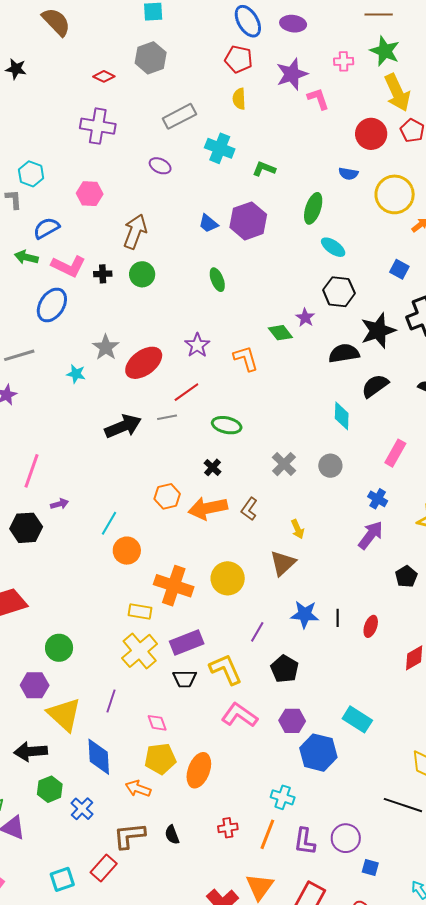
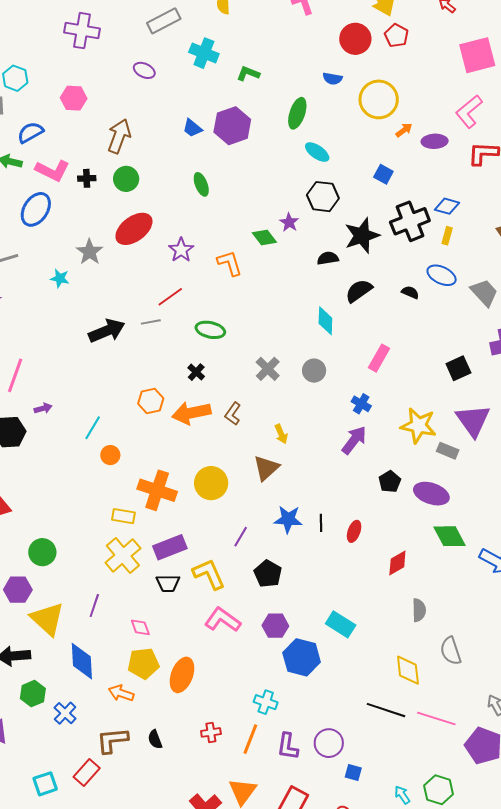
black semicircle: (344, 353) -> (328, 258), size x0.7
red ellipse: (144, 363) -> (134, 229), moved
orange circle: (127, 551) -> (110, 455), size x0.7

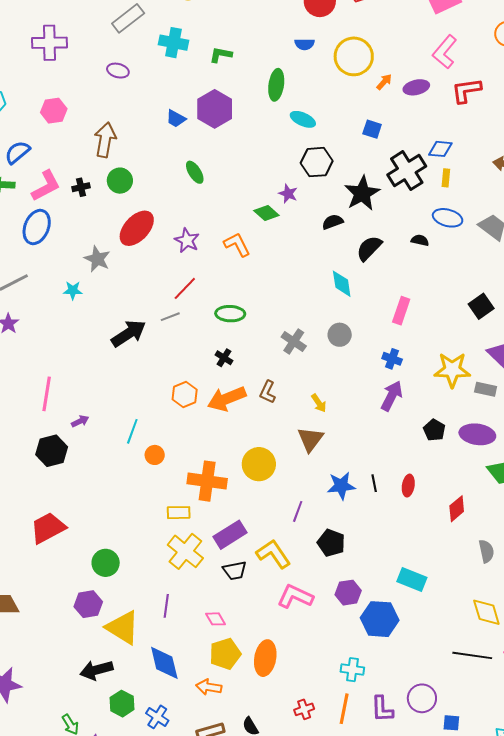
pink L-shape: (52, 171) -> (46, 186), turned -44

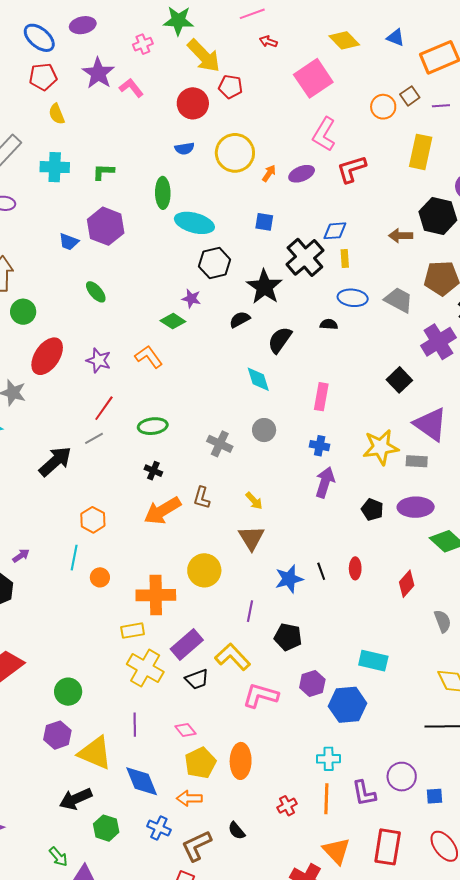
cyan ellipse: (303, 119) -> (194, 223), size x1.5
orange hexagon: (185, 394) -> (93, 520), moved
blue cross: (157, 717) -> (159, 828), moved

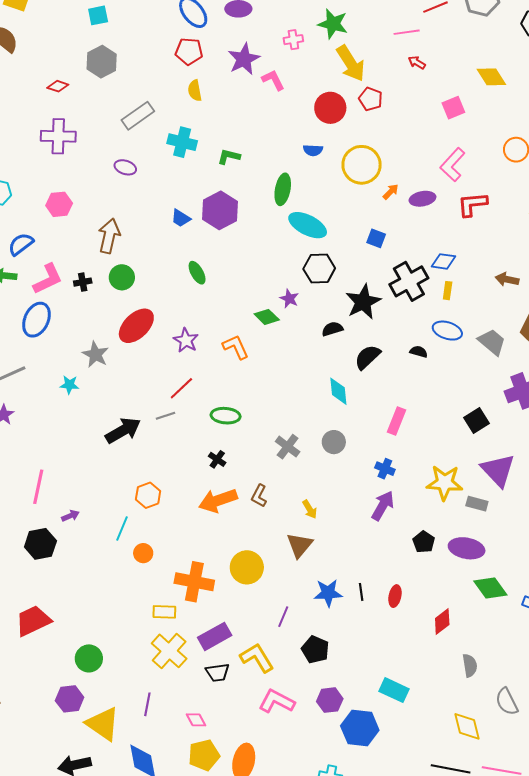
pink square: (313, 78) -> (453, 108), size x0.6

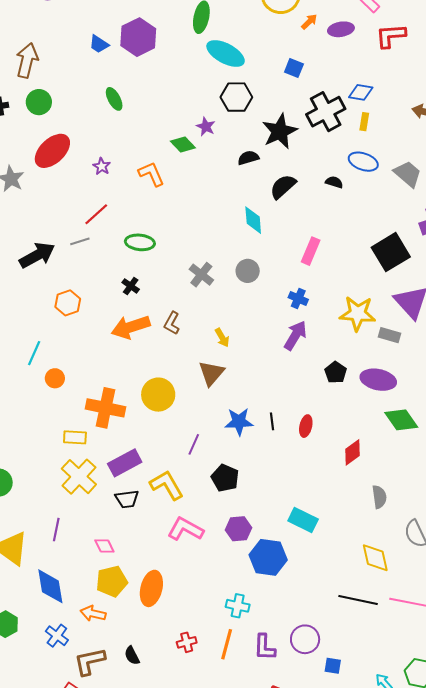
purple star: (186, 340) -> (102, 166), size x0.7
black square: (477, 421) -> (391, 252), size x1.5
orange hexagon: (148, 495) -> (68, 303), moved

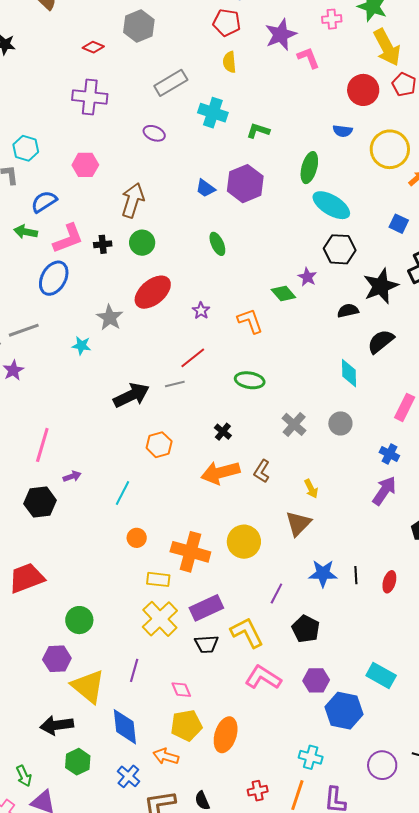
green ellipse: (140, 242) -> (250, 380), moved
orange circle: (55, 378) -> (137, 538), moved
purple circle: (305, 639) -> (382, 765), moved

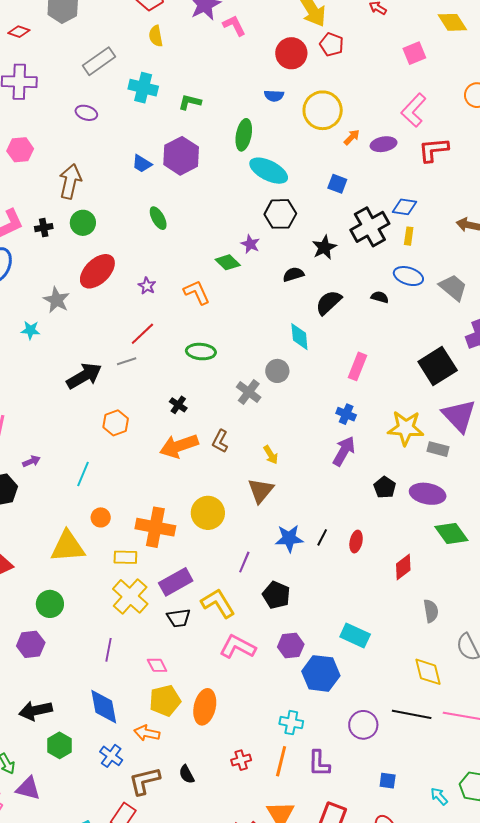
black star: (381, 286) -> (324, 247), size x0.7
gray circle: (340, 423) -> (277, 371), moved
black line: (356, 575) -> (322, 537), turned 36
yellow triangle: (88, 686) -> (68, 546), moved, turned -39

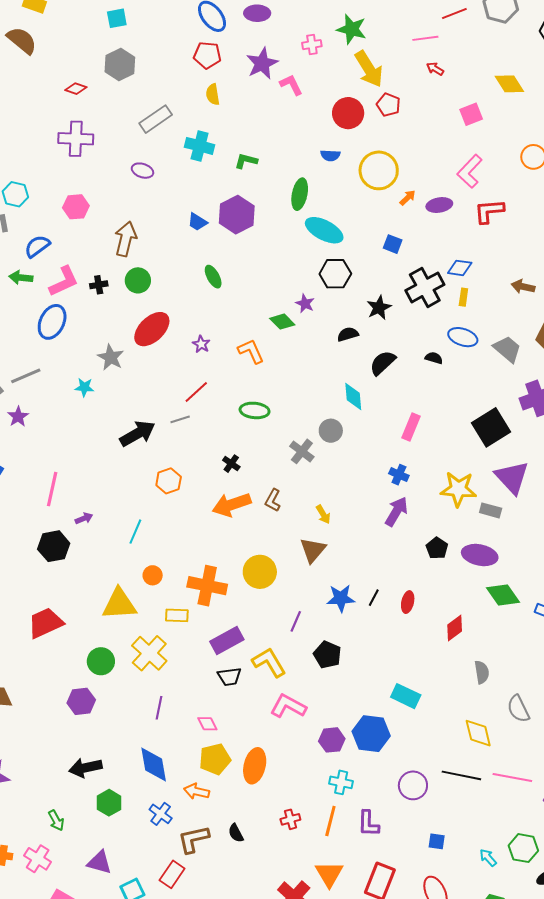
yellow cross: (130, 596) -> (149, 653), moved
purple hexagon: (291, 646) -> (332, 740), moved
purple triangle: (28, 788) -> (99, 862), moved

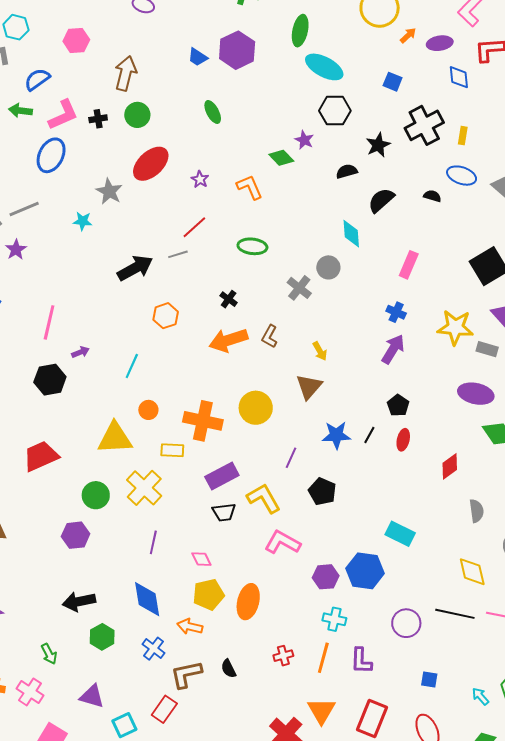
blue diamond: (460, 268) -> (459, 77), moved, turned 75
black pentagon: (437, 548) -> (398, 405), moved

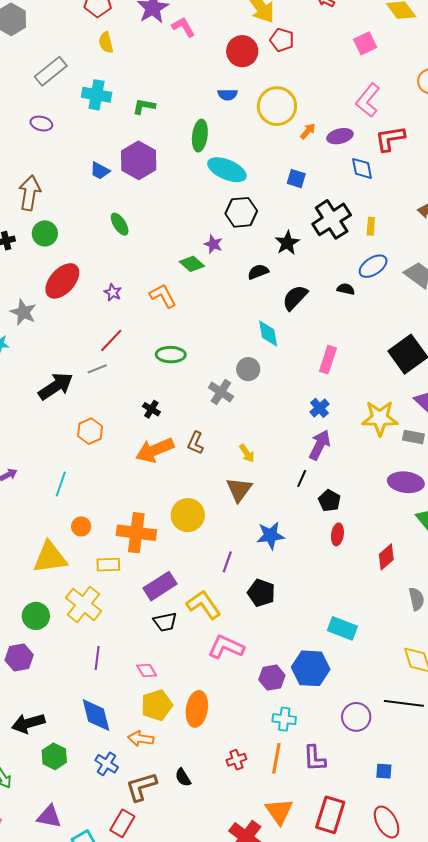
blue ellipse: (462, 176) -> (373, 266), turned -48
blue cross: (396, 312) -> (319, 408), turned 30
black line: (369, 435) -> (302, 479), moved

